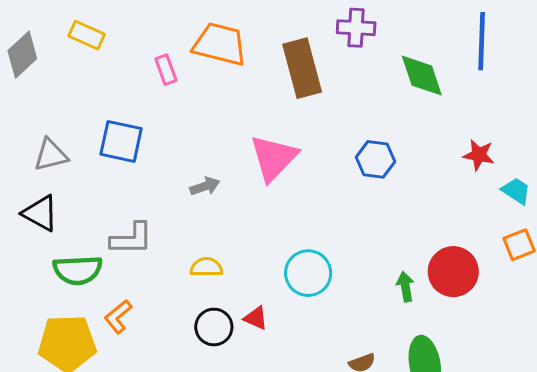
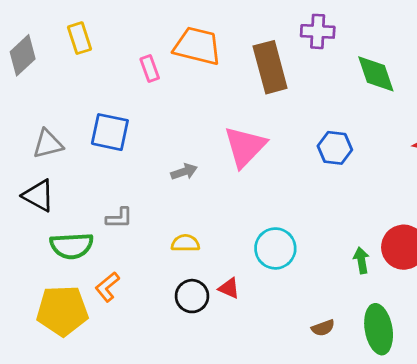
yellow rectangle: (87, 35) -> (80, 38), turned 48
gray L-shape: (132, 239) -> (119, 218), size x0.7

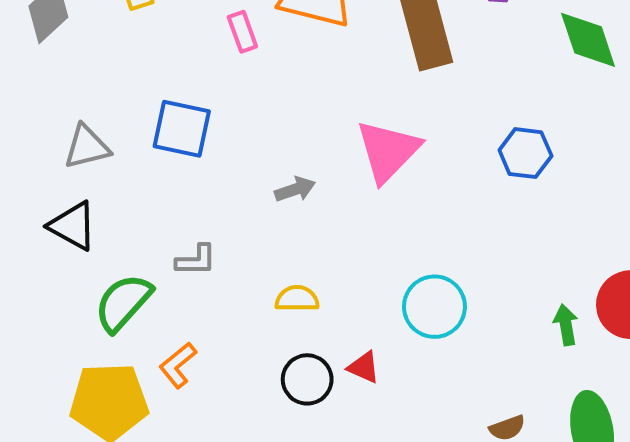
green semicircle: (72, 246) -> (123, 303), turned 135

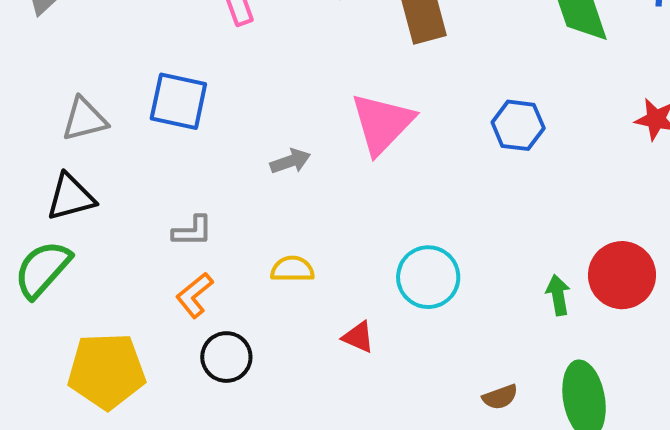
black triangle: (73, 226) -> (71, 197), turned -44
green semicircle: (123, 303) -> (43, 269), moved
orange L-shape: (178, 365) -> (194, 295), moved
black circle: (307, 379) -> (226, 357), moved

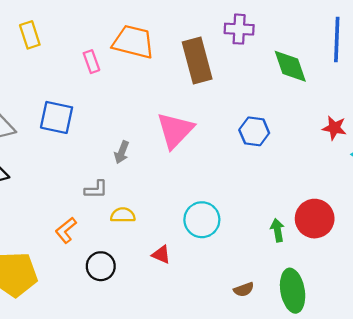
gray arrow: (290, 161) -> (122, 152), turned 130
gray L-shape: (192, 231) -> (96, 189), moved
black circle: (226, 357) -> (101, 266), moved

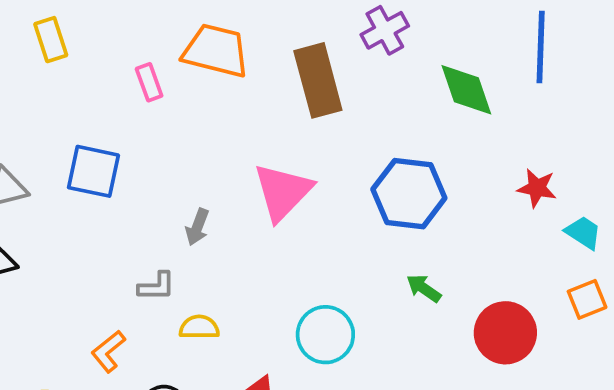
purple cross: (239, 29) -> (385, 30), turned -32
blue hexagon: (254, 131) -> (409, 194), size x1.5
green arrow: (277, 230) -> (424, 288), moved, turned -45

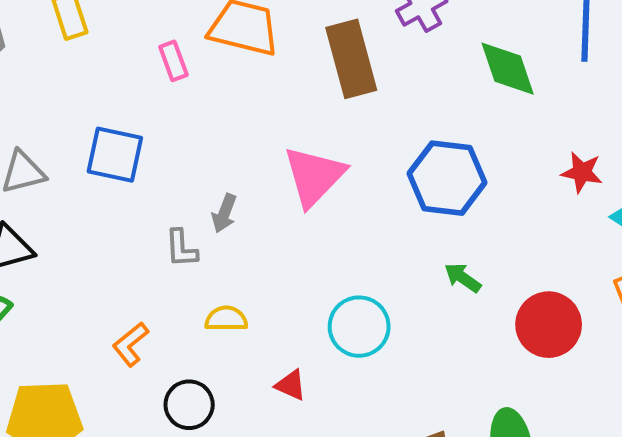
gray L-shape: (157, 286) -> (181, 248), moved, turned 87

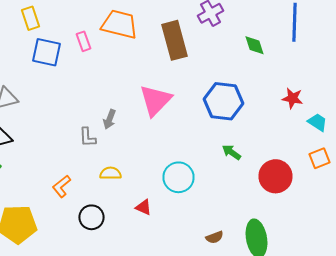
green diamond: (508, 69) -> (254, 45), size x0.7
blue square: (115, 155) -> (46, 52), moved

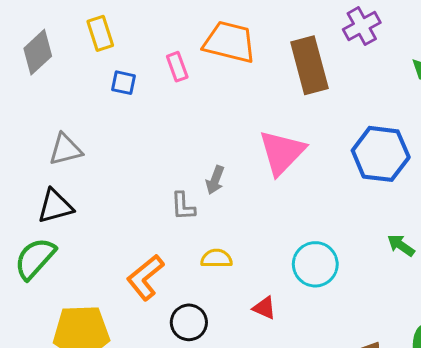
blue square: (46, 52) -> (123, 83), size x0.6
green arrow: (232, 152) -> (401, 245), moved
orange L-shape: (62, 186) -> (145, 277), size x1.4

